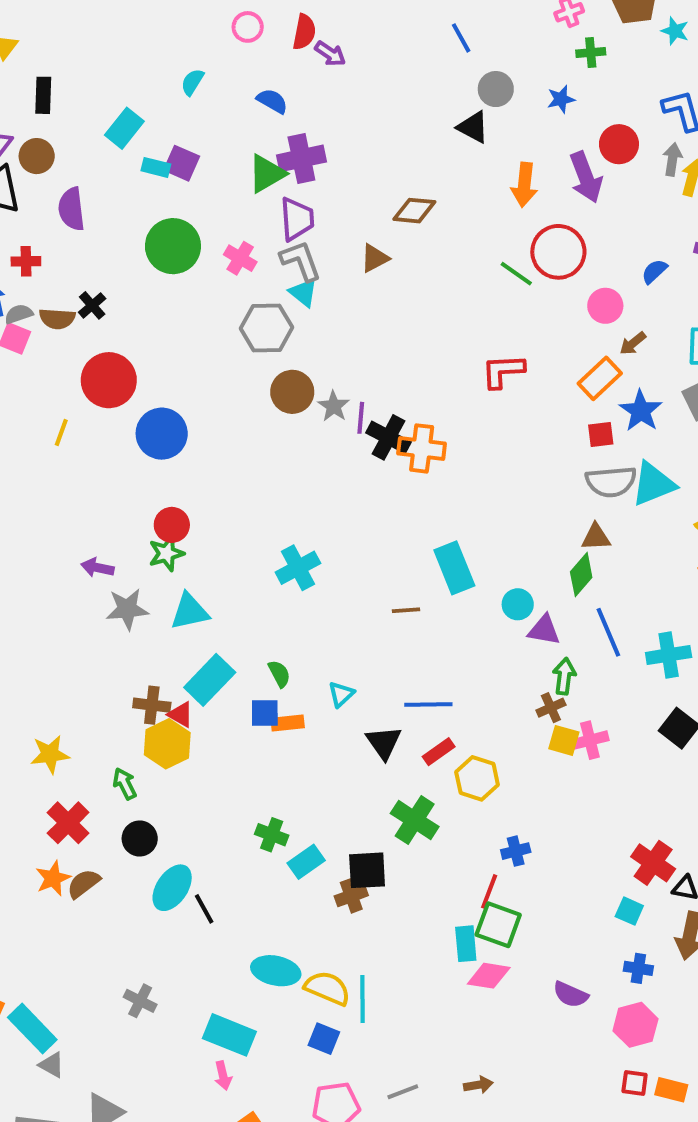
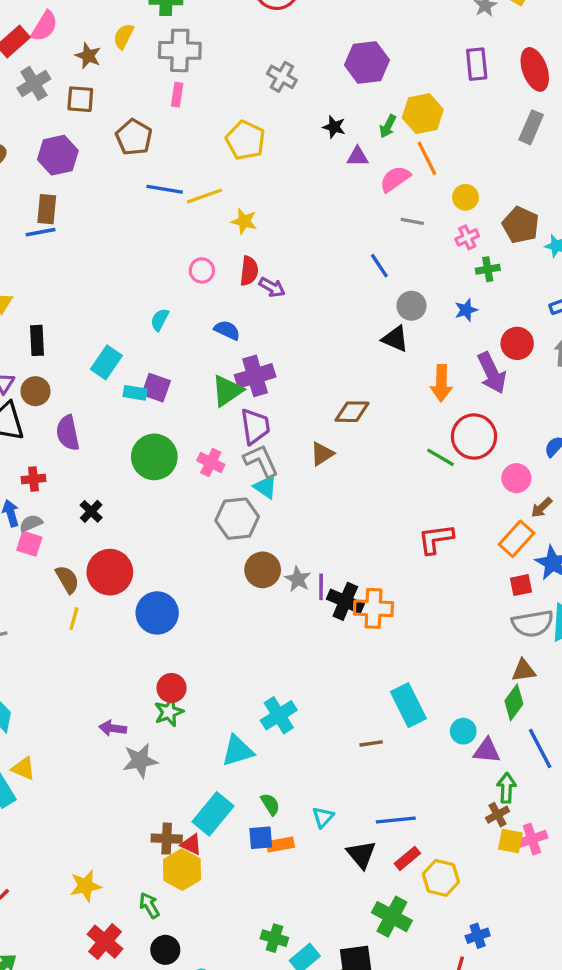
brown semicircle: (57, 319) -> (67, 579), moved, turned -120
cyan triangle: (190, 612) -> (238, 751), moved

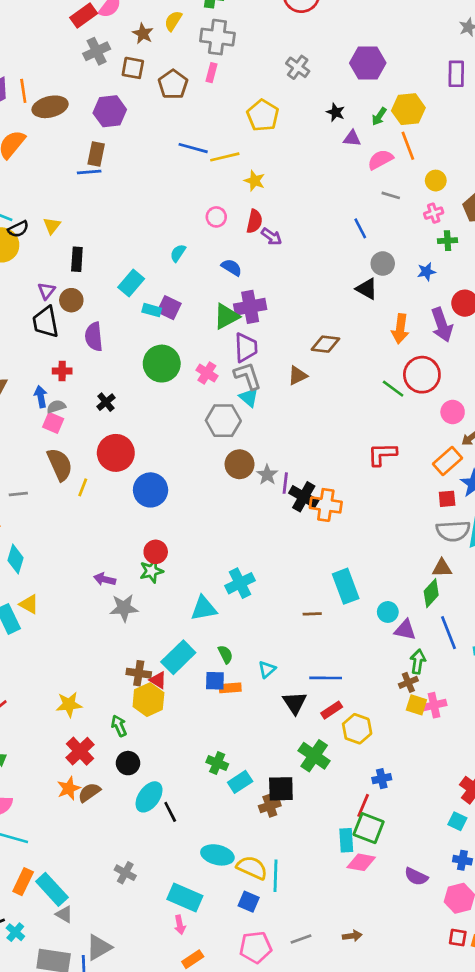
brown pentagon: (134, 137) -> (173, 84), moved
brown semicircle: (67, 579) -> (60, 464), moved, size x1.4

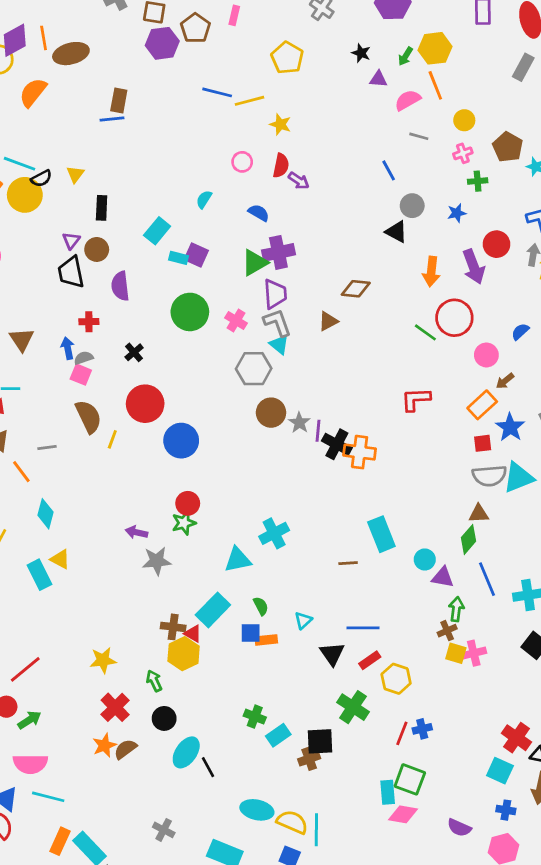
purple hexagon: (110, 111) -> (162, 43), moved
red line: (363, 805) -> (402, 733), moved
cyan square: (457, 821) -> (500, 771), size x1.4

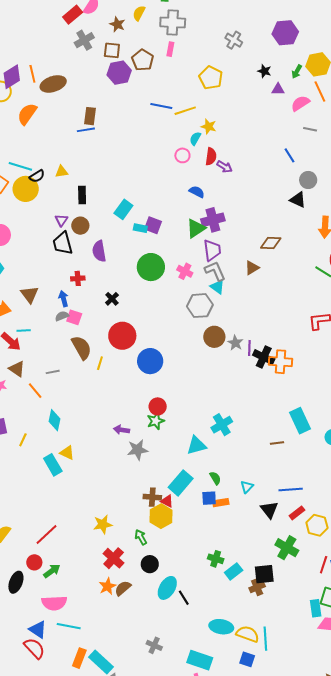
yellow triangle: (75, 174) -> (62, 172), turned 48
cyan semicircle: (204, 199) -> (195, 139), moved
gray semicircle: (84, 358) -> (62, 316), moved

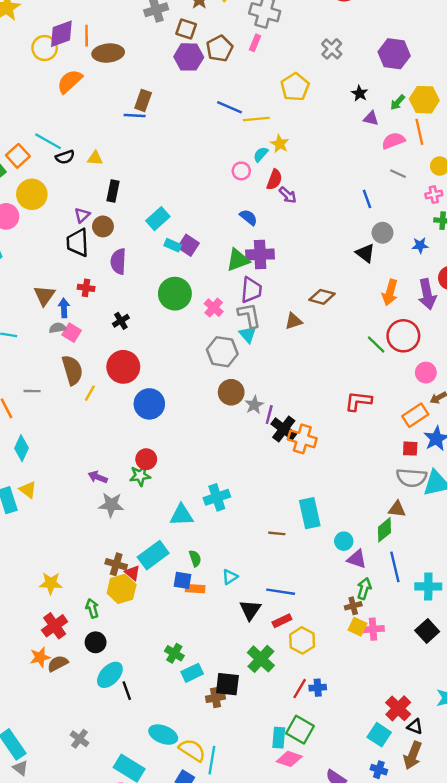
yellow circle: (26, 189) -> (32, 194), moved
brown triangle: (30, 294) -> (44, 295), moved

